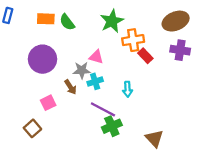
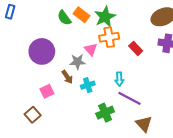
orange rectangle: (46, 19) -> (82, 15), moved, turned 35
orange cross: (133, 40) -> (109, 37), moved
pink triangle: (96, 57) -> (91, 49), turned 32
cyan cross: (95, 81) -> (88, 85), moved
purple line: (103, 109) -> (130, 98), moved

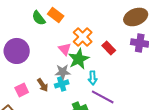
green star: (105, 17) -> (79, 59), moved
orange cross: (109, 37) -> (83, 37), turned -36
gray star: (78, 62) -> (63, 72), moved
brown arrow: (67, 77) -> (43, 85), moved

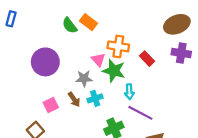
orange cross: (83, 37) -> (118, 46), turned -36
green star: (79, 59) -> (114, 71), turned -30
gray star: (63, 72) -> (84, 78), moved

